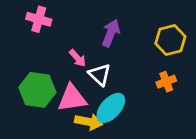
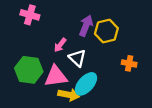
yellow hexagon: (170, 40) -> (106, 31), moved
pink arrow: (78, 58) -> (60, 45), turned 80
orange cross: (166, 82) -> (129, 63), turned 32

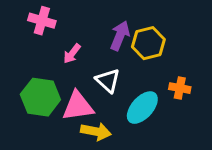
pink arrow: (60, 45) -> (72, 54), moved
cyan ellipse: (86, 84) -> (142, 108), moved

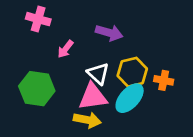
purple arrow: (120, 36) -> (109, 33), turned 84
yellow hexagon: (148, 43) -> (132, 72), moved
pink triangle: (78, 106) -> (93, 97), moved

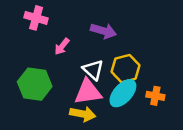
orange cross: (164, 80) -> (155, 96), moved

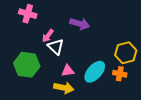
yellow hexagon: (126, 69) -> (126, 53), moved
white triangle: (93, 70) -> (56, 47), moved
pink triangle: (88, 92) -> (68, 71), size x0.6

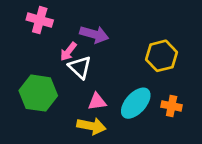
purple arrow: (80, 24) -> (94, 34), moved
yellow hexagon: (126, 53) -> (162, 56), moved

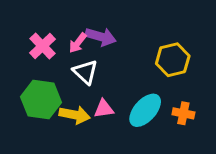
pink cross: (40, 20) -> (43, 46), moved, turned 30
pink arrow: (68, 52) -> (78, 43), moved
yellow arrow: (91, 126) -> (75, 115), moved

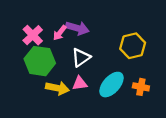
white triangle: (85, 72) -> (81, 57), moved, turned 42
green hexagon: (41, 100) -> (40, 61), moved

